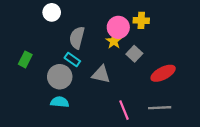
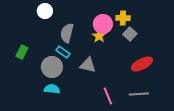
gray square: (134, 54) -> (130, 34), moved

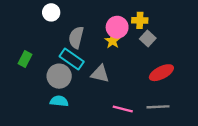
cyan rectangle: (63, 52) -> (72, 59), size x1.5
pink line: (108, 96) -> (123, 109), turned -54

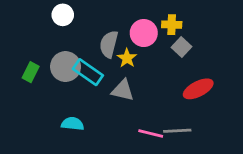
gray semicircle: (76, 37) -> (109, 44), moved
yellow star: (113, 41) -> (127, 58), moved
gray circle: (59, 76) -> (66, 67), moved
gray line: (158, 107) -> (177, 131), moved

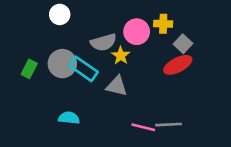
gray semicircle: (109, 44) -> (103, 42), turned -120
gray square: (181, 47) -> (183, 44), moved
red ellipse: (198, 89) -> (178, 65), moved

